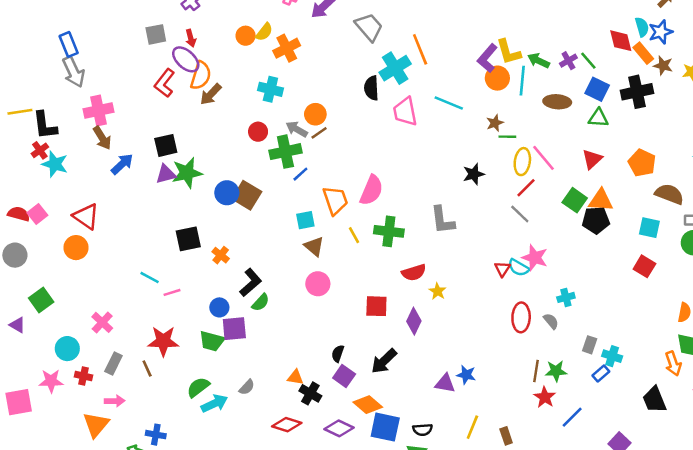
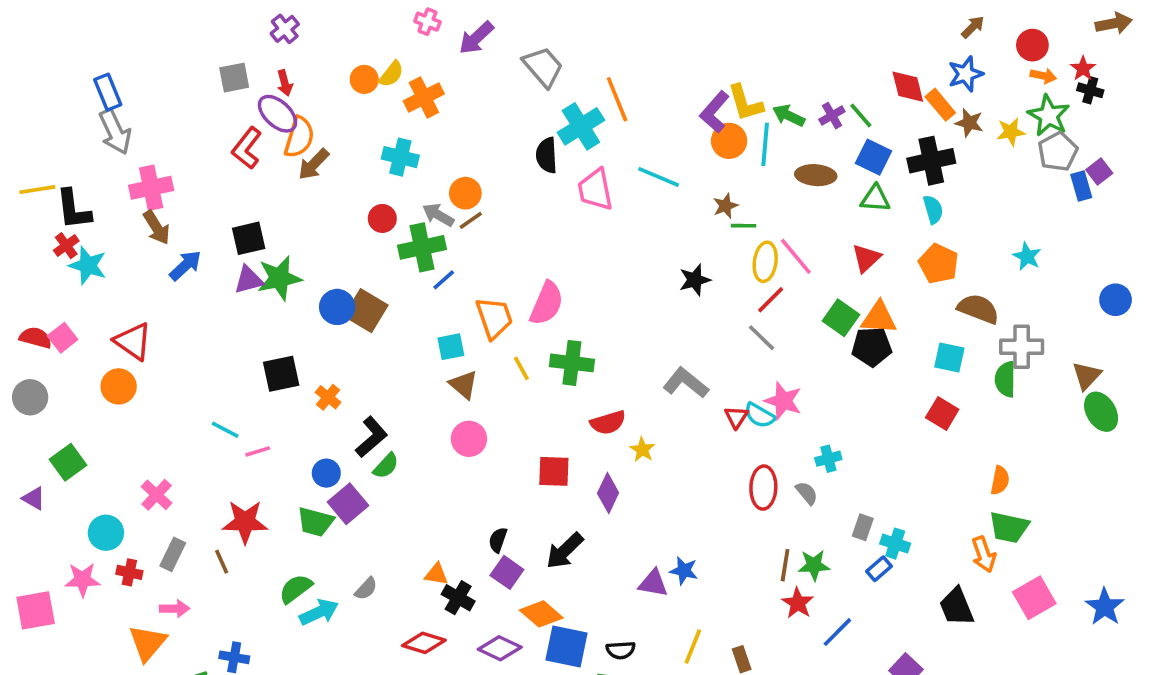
cyan semicircle: (642, 27) -> (933, 209), moved
gray L-shape: (443, 220) -> (686, 383), moved, turned 136
purple square: (234, 329) -> (348, 504), turned -35

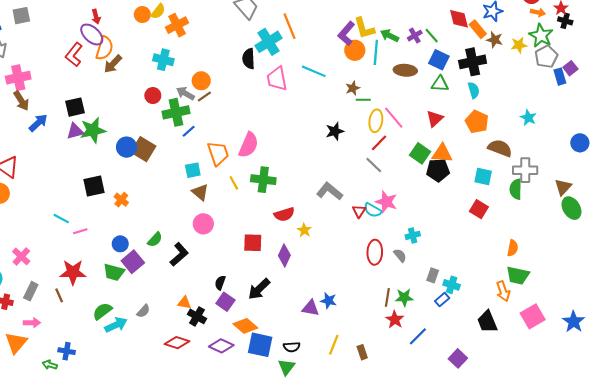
gray square: (234, 78) -> (21, 16), moved
black L-shape: (371, 437) -> (179, 254), moved

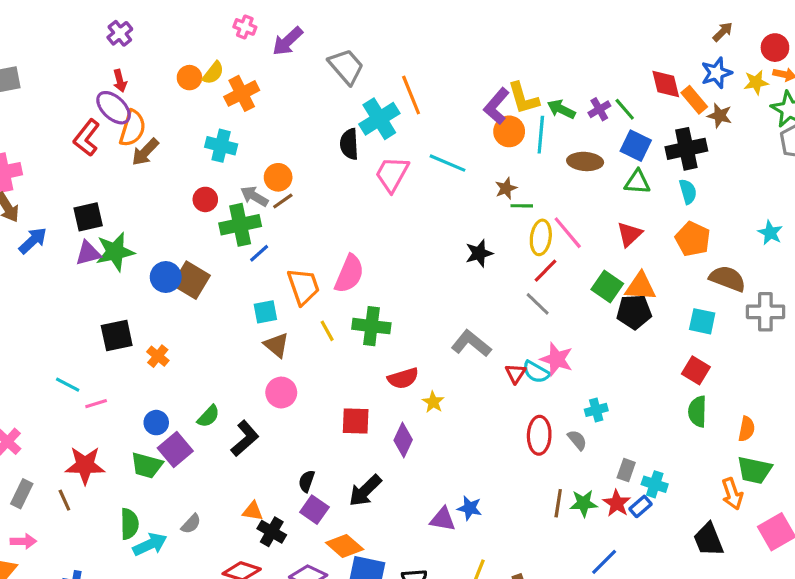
yellow star: (519, 45) -> (756, 82), moved
pink trapezoid: (277, 79) -> (392, 174), turned 40
green semicircle: (516, 189) -> (697, 412), moved
green semicircle: (102, 311) -> (129, 524), turned 126
red star: (395, 320) -> (617, 503), moved

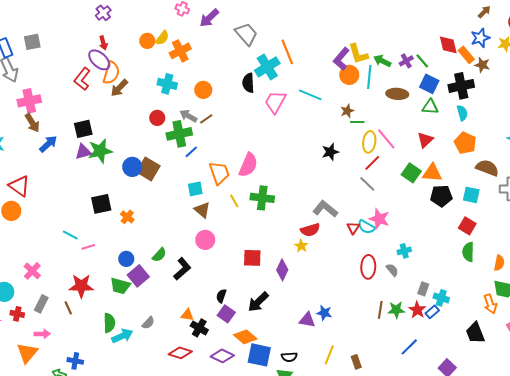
orange circle: (278, 177) -> (203, 90), moved
black pentagon: (634, 312) -> (441, 196), moved
red semicircle: (403, 378) -> (310, 230), moved

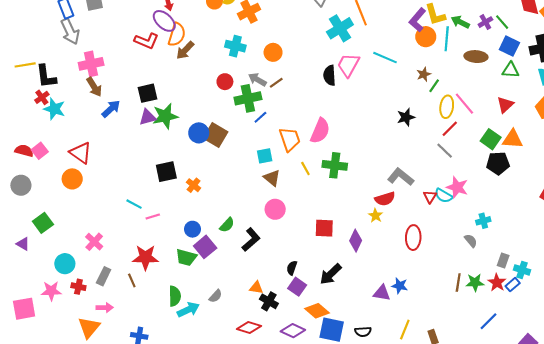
red L-shape: (82, 79) -> (146, 41), turned -105
black semicircle: (248, 83) -> (330, 75), moved
green line: (357, 122) -> (434, 86), turned -56
black pentagon: (441, 196) -> (498, 163), moved
red ellipse: (368, 267) -> (413, 238), moved

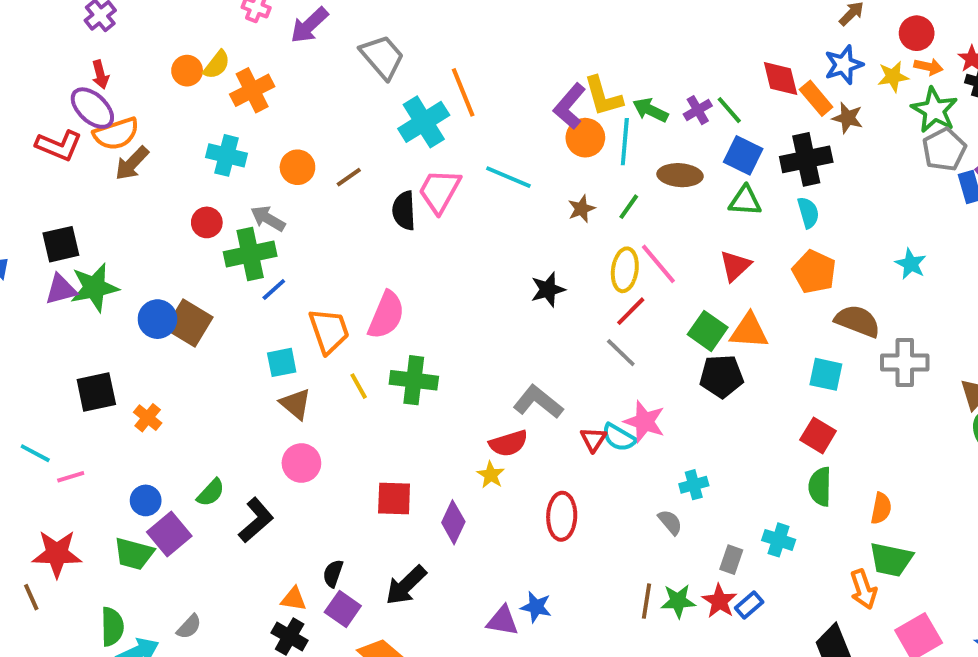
orange semicircle: (177, 35) -> (116, 134), turned 55
brown line: (276, 83) -> (349, 177), moved
green line: (434, 86) -> (629, 207), moved
cyan cross: (522, 270) -> (779, 540), moved
orange triangle: (256, 288) -> (294, 599), moved

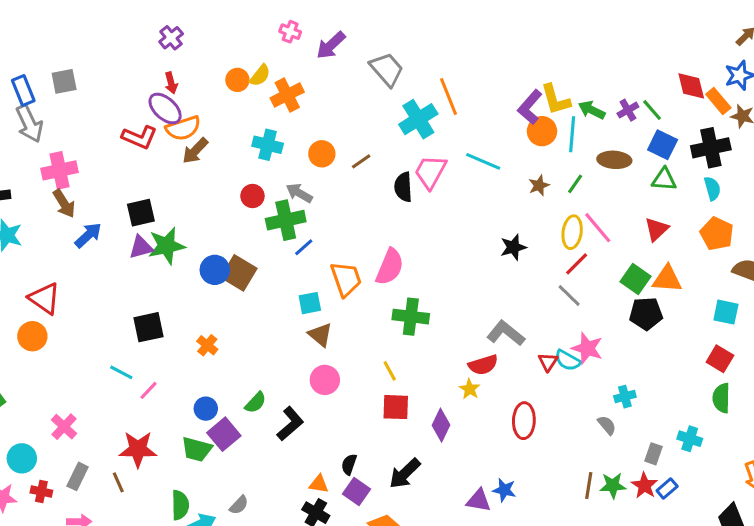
yellow line: (359, 386) -> (390, 371), moved
black square: (96, 392) -> (148, 327), moved
pink line: (71, 477) -> (148, 390), turned -30

